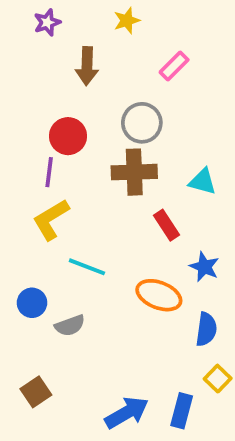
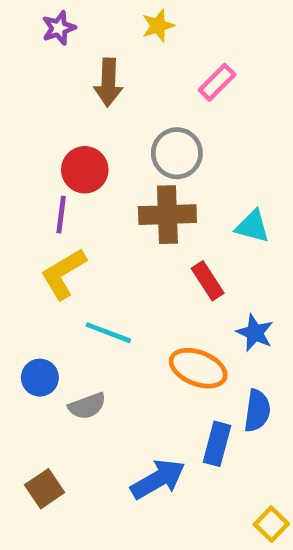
yellow square: (218, 379) -> (271, 524), moved
blue rectangle: (182, 411) -> (217, 444), moved
blue arrow: (127, 413) -> (158, 479), moved

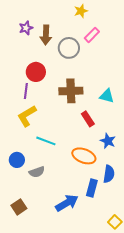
yellow star: (158, 26) -> (81, 11), moved
purple star: (59, 28) -> (26, 28), moved
gray circle: (177, 153) -> (69, 48), moved

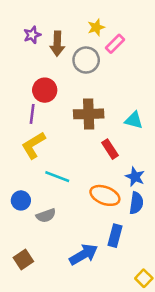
yellow star: (81, 11) -> (96, 27), moved
blue semicircle: (109, 174) -> (136, 203), moved

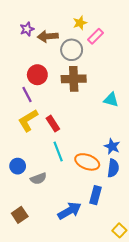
brown arrow: (57, 44) -> (48, 36), turned 84
purple line: (32, 114) -> (27, 94), turned -35
brown cross: (89, 114) -> (74, 79), moved
red rectangle: (110, 149) -> (53, 124), moved
cyan line: (57, 177) -> (58, 152), moved, turned 48

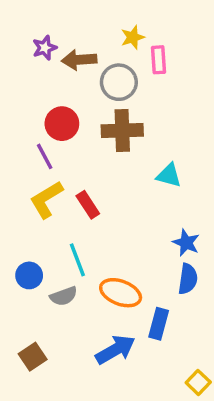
pink rectangle: (95, 36) -> (159, 60), turned -49
cyan triangle: (111, 100) -> (169, 175), moved
cyan line: (58, 152) -> (77, 260), moved
orange ellipse: (87, 162) -> (121, 293), moved

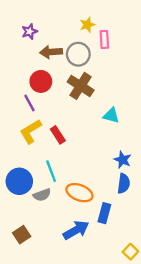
brown arrow: (79, 60) -> (51, 52), moved
brown cross: (122, 131) -> (81, 86), turned 35
blue circle: (29, 275) -> (19, 181), size x1.5

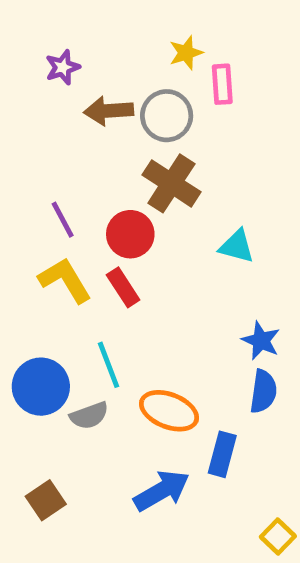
red circle: (41, 81) -> (130, 234), moved
yellow L-shape: (31, 131) -> (65, 280), turned 90

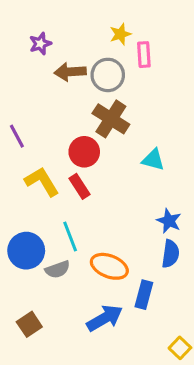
purple line: (63, 220) -> (17, 136), moved

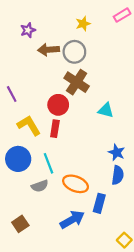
pink rectangle: (144, 55) -> (122, 15), moved, turned 63
red rectangle: (80, 186) -> (55, 129), turned 42
blue circle: (26, 251) -> (18, 159), moved

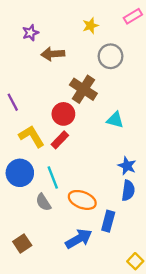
gray circle: (74, 52) -> (111, 56), moved
red rectangle: (55, 129) -> (60, 140), turned 35
gray semicircle: (40, 186) -> (43, 202), turned 77

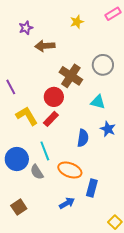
gray circle: (111, 56) -> (103, 65), moved
blue star: (127, 166) -> (108, 129), moved
blue circle: (20, 173) -> (17, 159), moved
blue semicircle: (128, 191) -> (83, 138), moved
blue arrow: (79, 239) -> (67, 203), size x0.7

